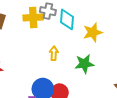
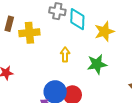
yellow cross: (33, 18) -> (29, 33), moved

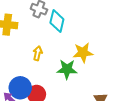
yellow star: (104, 31) -> (83, 53), moved

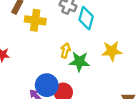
green star: (67, 69) -> (79, 62), moved

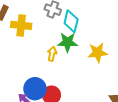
green star: (79, 62) -> (68, 42), moved

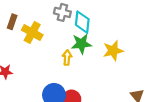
yellow cross: (21, 25) -> (32, 32), turned 30

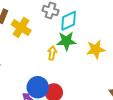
cyan diamond: (82, 22) -> (69, 21), turned 55

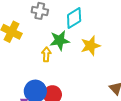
cyan diamond: (69, 21) -> (74, 18), moved

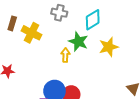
green star: (60, 40) -> (78, 42), turned 30

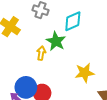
yellow star: (109, 47) -> (85, 73), moved

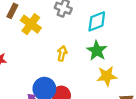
green star: (56, 41) -> (97, 51), moved

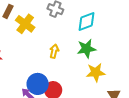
green star: (97, 51) -> (86, 49), turned 30

